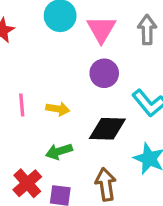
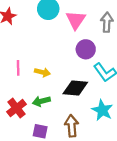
purple circle: (104, 73) -> (86, 49), moved
red cross: (27, 183) -> (16, 108), moved

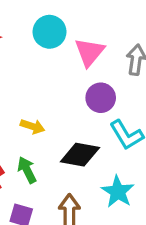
green arrow: (41, 101) -> (27, 170), turned 72

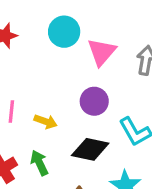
purple circle: (101, 98) -> (94, 101), moved

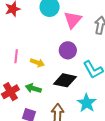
green arrow: (39, 163) -> (33, 88), turned -49

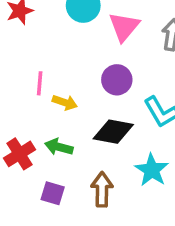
pink line: (16, 56) -> (40, 83), moved

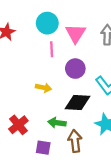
pink line: (40, 83) -> (52, 49), moved
green arrow: (59, 147) -> (57, 123), moved

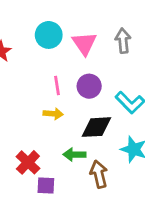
pink line: (52, 49) -> (57, 86), moved
purple square: (43, 148) -> (46, 186), moved

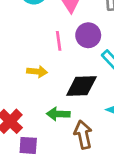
pink line: (57, 86) -> (59, 41), moved
purple circle: (89, 86) -> (88, 35), moved

